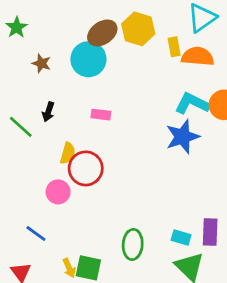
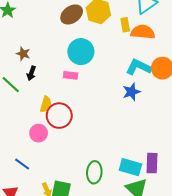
cyan circle: (88, 59) -> (81, 52), moved
brown star: (41, 63) -> (23, 54), moved
blue star: (182, 137) -> (131, 92), size x0.7
cyan rectangle: (181, 238) -> (130, 167), size x1.5

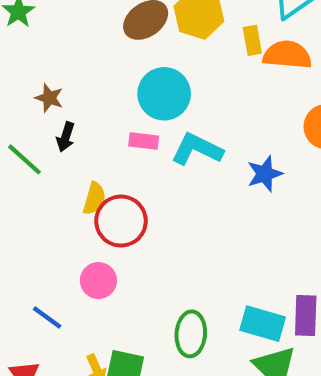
cyan L-shape: (139, 67) -> (197, 149), moved
pink circle: (39, 133) -> (98, 281), moved

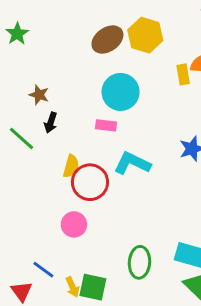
yellow rectangle: (252, 40) -> (183, 74), moved
cyan L-shape: (197, 149) -> (132, 163), moved
blue line: (47, 318) -> (43, 270), moved

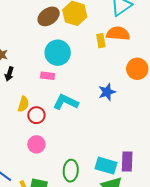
red circle: (90, 182) -> (36, 115), size x0.7
pink circle: (74, 224) -> (36, 144), moved

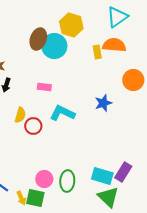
brown ellipse: (49, 16) -> (38, 39), moved, turned -35
cyan circle: (58, 53) -> (54, 46), moved
pink circle: (36, 144) -> (44, 179), moved
purple rectangle: (127, 162) -> (123, 172), turned 30

